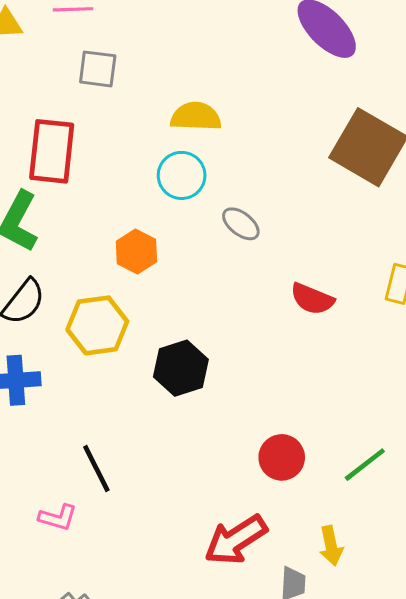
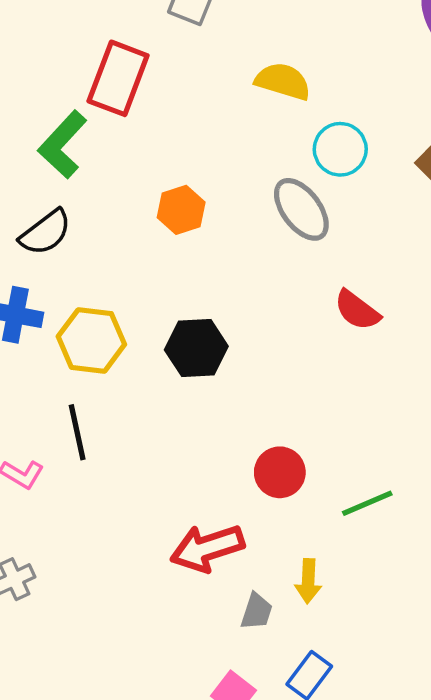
cyan circle: (182, 175) -> (340, 149), moved
gray ellipse: (241, 224) -> (301, 209), size x1.5
yellow hexagon: (97, 325) -> (91, 340), moved

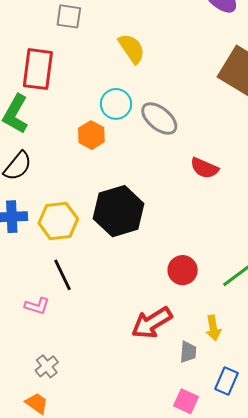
yellow semicircle: (283, 81) -> (132, 49), turned 52
cyan circle: (340, 149) -> (116, 104), moved
black hexagon: (196, 348) -> (119, 211), size x1.4

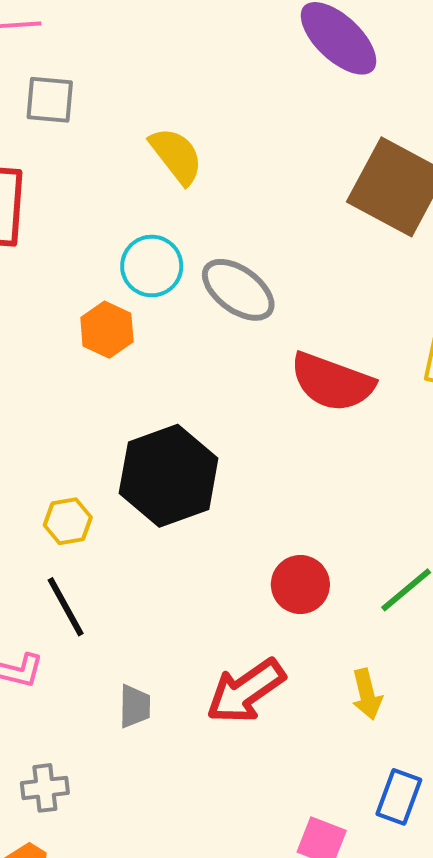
red semicircle: (204, 168) -> (332, 382), size x1.5
yellow hexagon: (58, 221) -> (68, 521), moved, size x0.6
gray trapezoid: (188, 352) -> (135, 706), moved
gray cross: (47, 366) -> (45, 788), turned 35

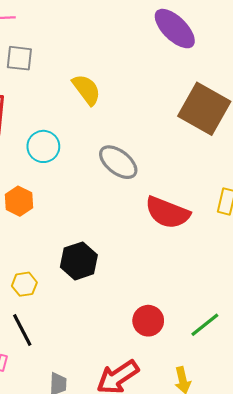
cyan circle: (152, 266) -> (43, 146), moved
orange hexagon: (107, 330) -> (19, 201), moved
black hexagon: (169, 476) -> (79, 261), size x0.7

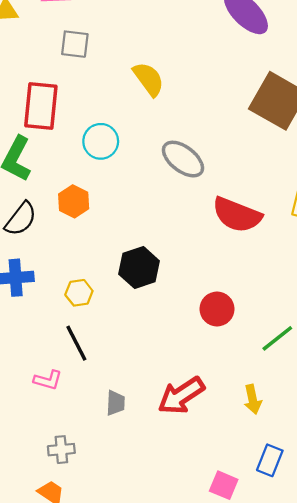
red circle: (148, 321) -> (217, 309), moved

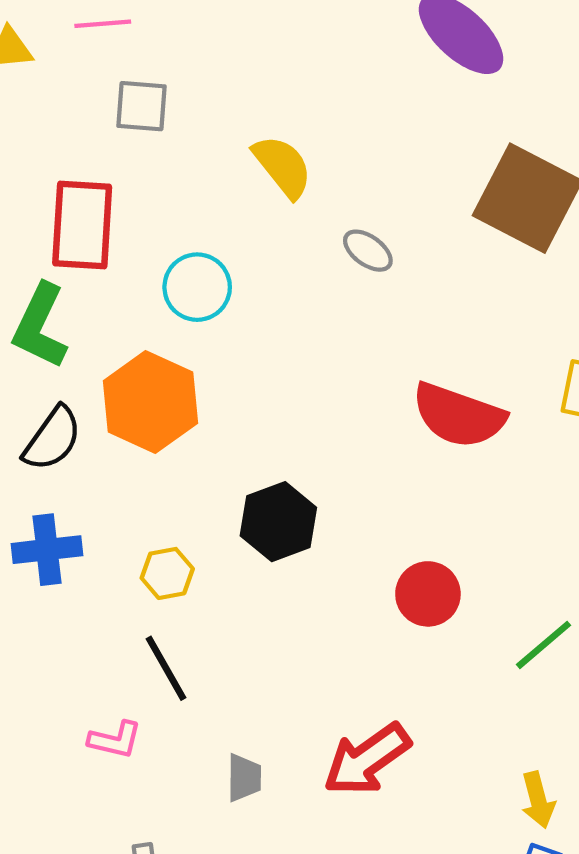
gray ellipse: (183, 159) -> (368, 251), moved, size x0.6
orange hexagon: (74, 201) -> (150, 402), size x1.6
yellow arrow: (253, 399) -> (538, 800), moved

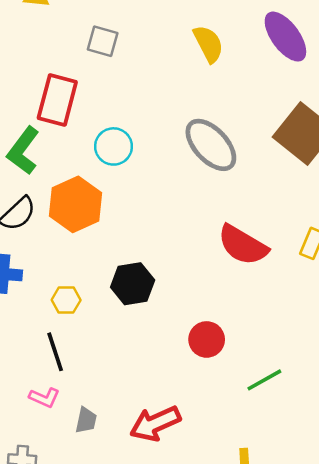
yellow semicircle: (283, 166) -> (208, 44), moved
gray ellipse: (368, 251) -> (211, 145), size x2.0
pink L-shape: (115, 740) -> (44, 398), moved

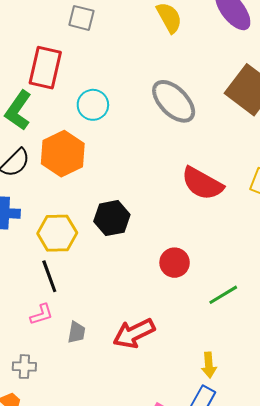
yellow hexagon: (66, 300) -> (57, 233), size x1.6
pink L-shape: (44, 398) -> (42, 314), turned -40

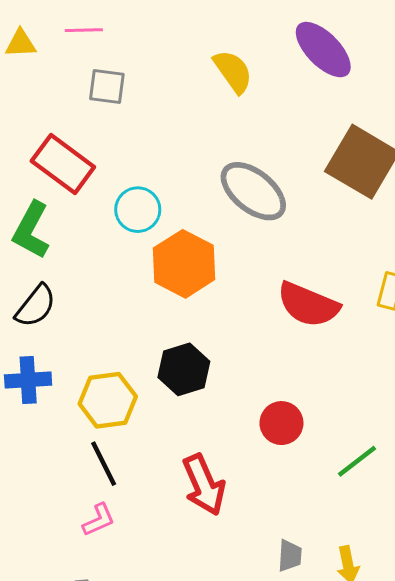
red rectangle: (45, 68) -> (63, 164), turned -60
orange hexagon: (63, 154) -> (184, 264), moved
gray trapezoid: (76, 332) -> (290, 556), moved
red arrow: (134, 333) -> (204, 485), moved, turned -81

